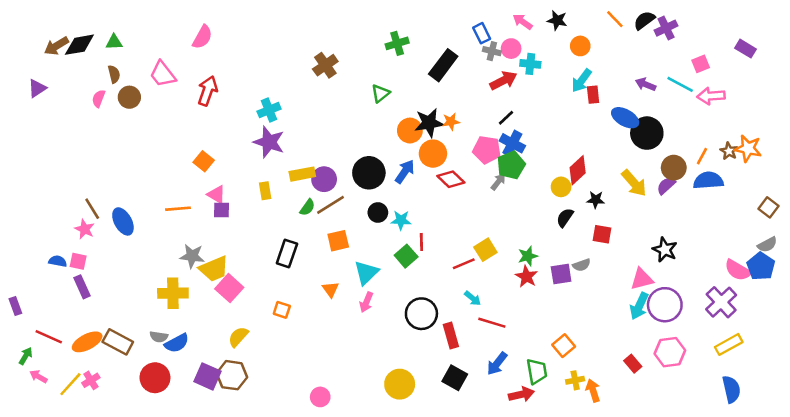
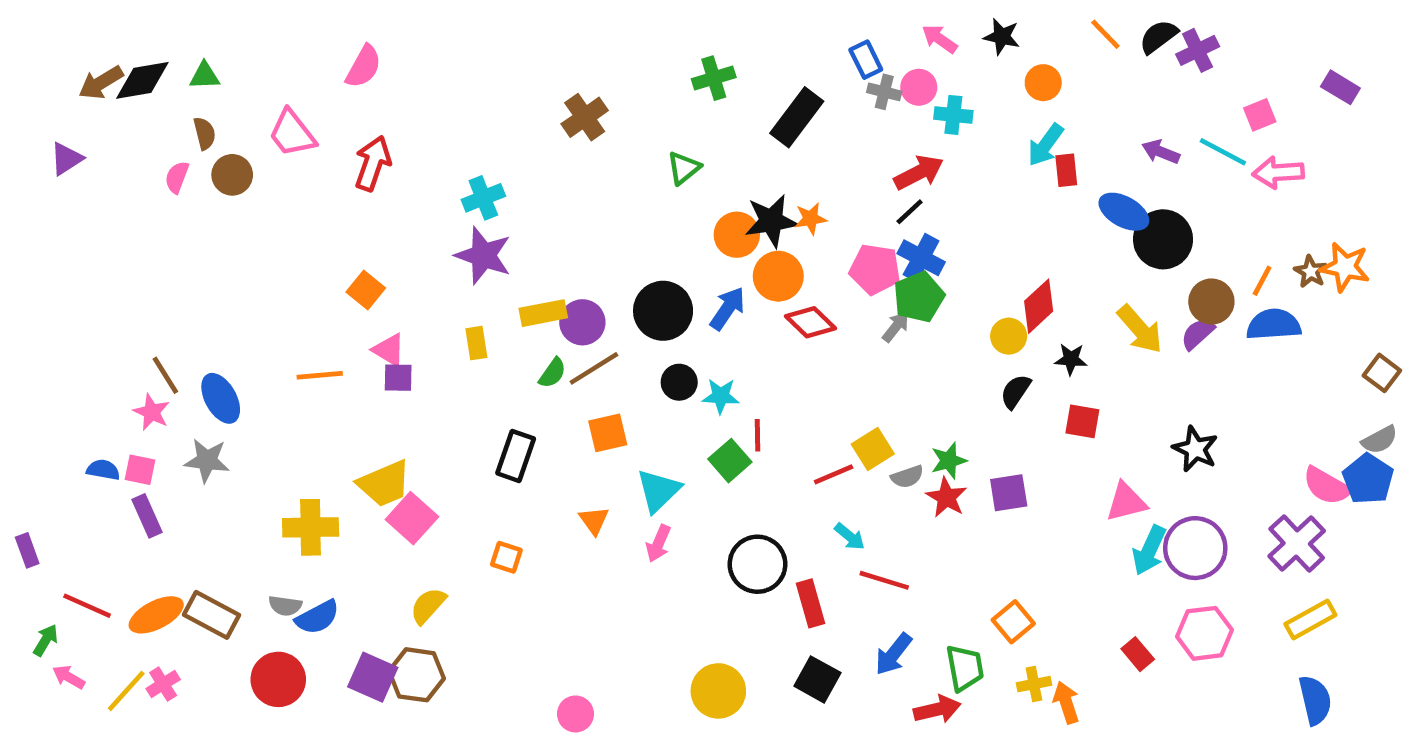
red arrow: (503, 81) -> (919, 173), moved
gray star: (192, 256) -> (207, 461), moved
gray semicircle: (582, 265) -> (907, 477), moved
pink triangle: (642, 279) -> (1126, 502), moved

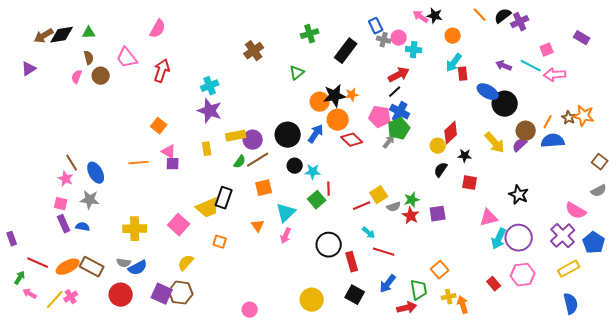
pink arrow: (940, 39) -> (421, 17), moved
blue semicircle: (103, 470) -> (83, 227), moved
blue pentagon: (1368, 479) -> (594, 243), moved
yellow trapezoid: (384, 484) -> (208, 208), moved

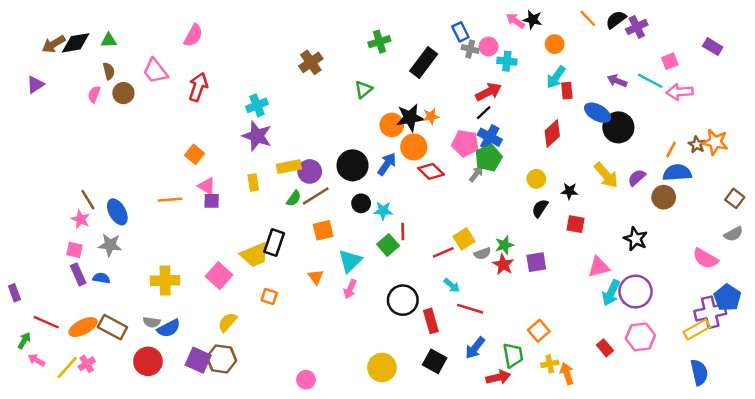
brown circle: (526, 131) -> (664, 197), moved
red diamond: (451, 133) -> (552, 133), moved
purple cross: (563, 236) -> (710, 312), moved, turned 30

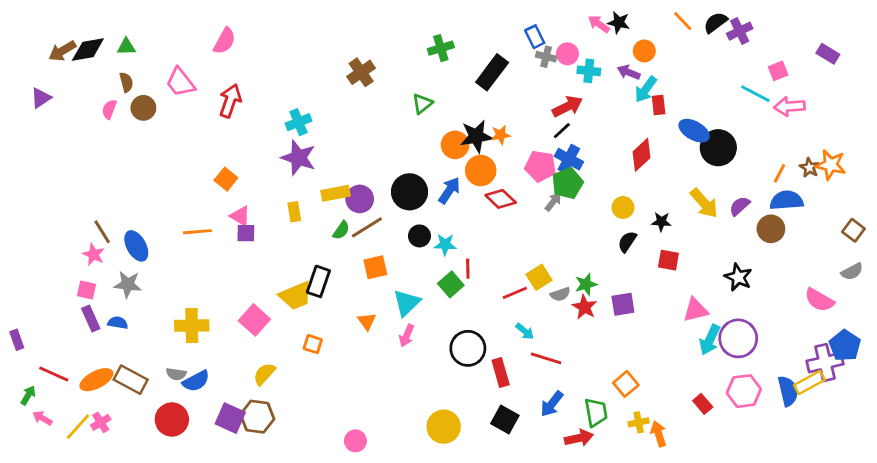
purple arrow: (617, 81) -> (629, 72), moved
blue semicircle: (699, 372) -> (788, 391), moved

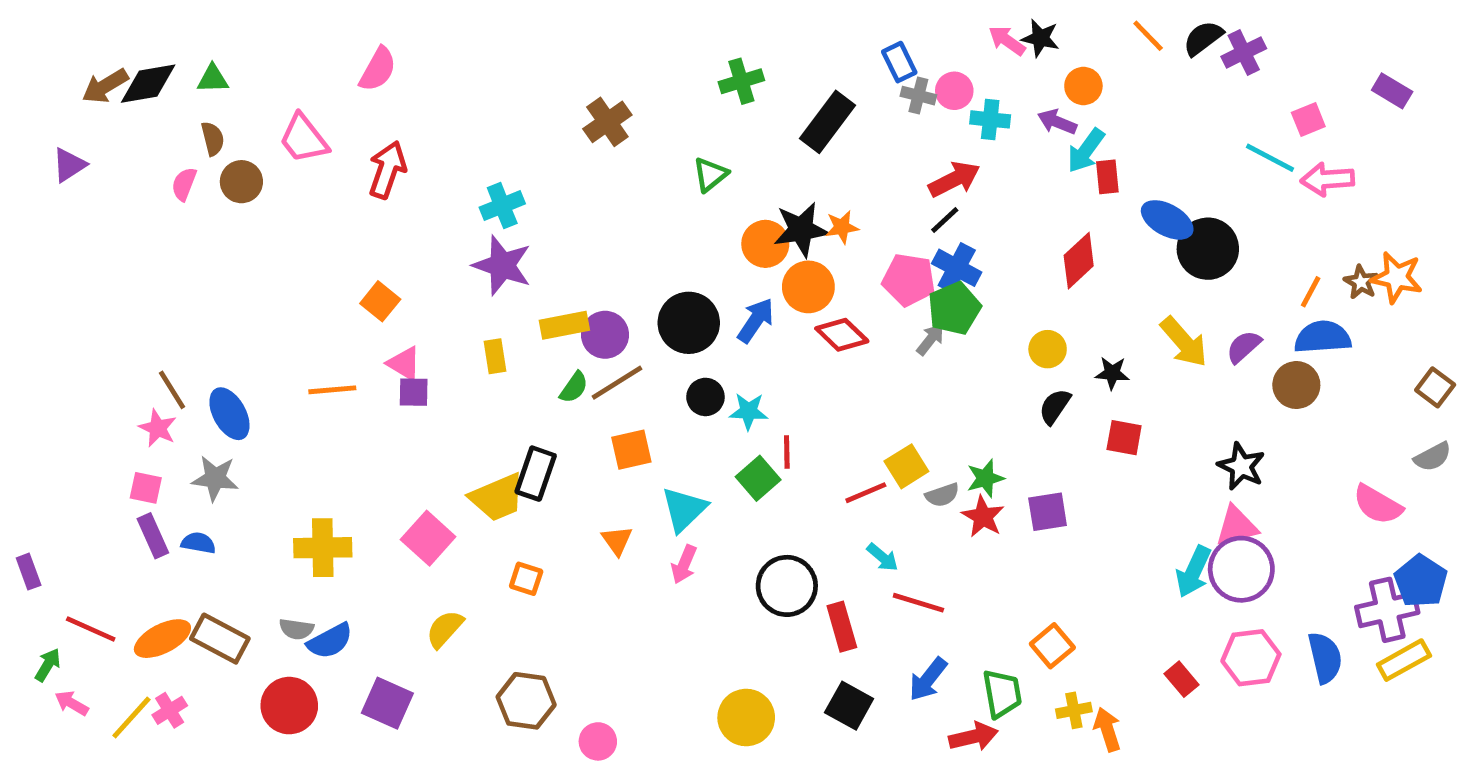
pink triangle: (696, 310) -> (1237, 526), moved
yellow rectangle: (809, 383) -> (1404, 660), moved
brown hexagon: (257, 417) -> (526, 701), moved

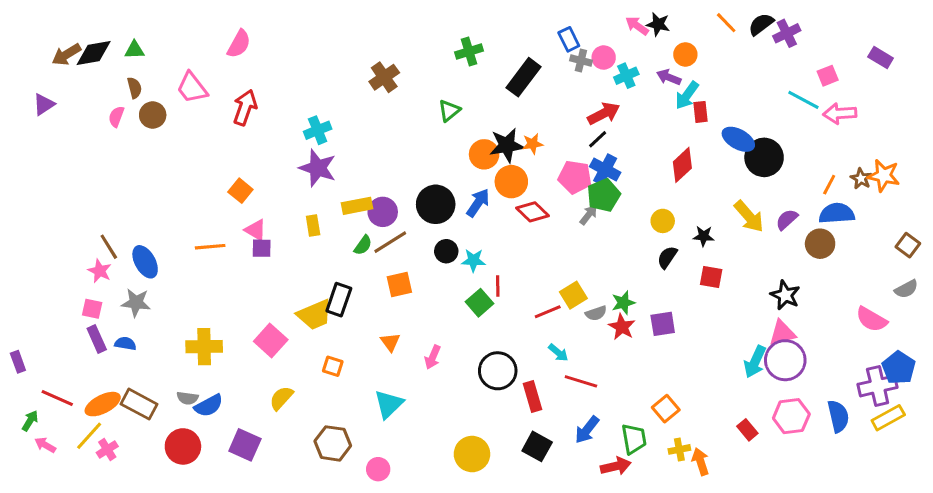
cyan cross: (990, 119) -> (626, 76), turned -30
cyan triangle: (684, 509) -> (389, 404), moved
yellow line: (131, 718) -> (89, 436), moved

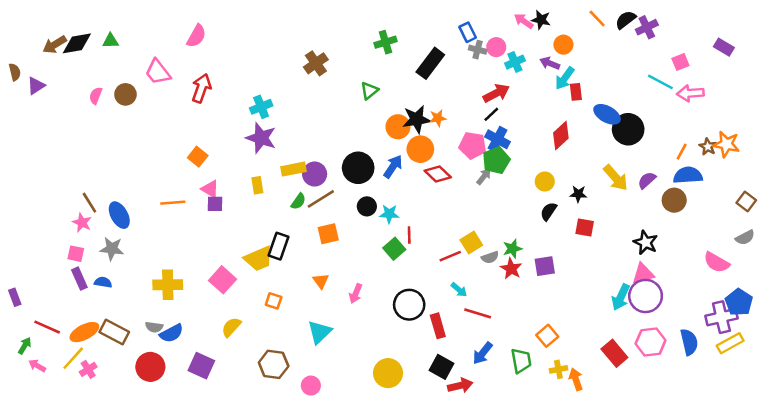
brown semicircle: (134, 88) -> (15, 72), moved
red rectangle: (747, 430) -> (614, 353), size x1.5
red arrow: (616, 466) -> (460, 386), moved

